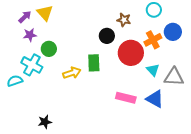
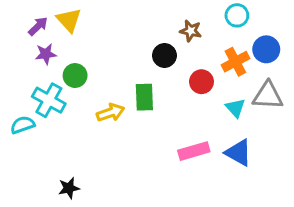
red circle: (131, 53) -> (201, 82), size x0.6
gray triangle: (174, 77) -> (268, 96), moved
pink rectangle: (126, 98) -> (194, 151), turned -30

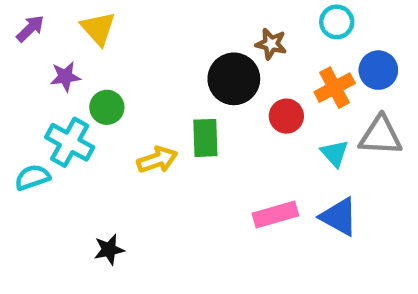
purple arrow: (38, 26) -> (30, 28), moved
black circle: (164, 55) -> (234, 79), size x1.5
black star: (69, 188) -> (109, 250), moved

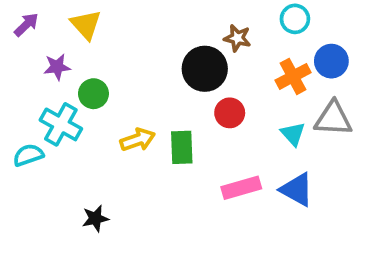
red circle: (286, 116) -> (230, 113), moved
green rectangle: (205, 138) -> (182, 147), moved

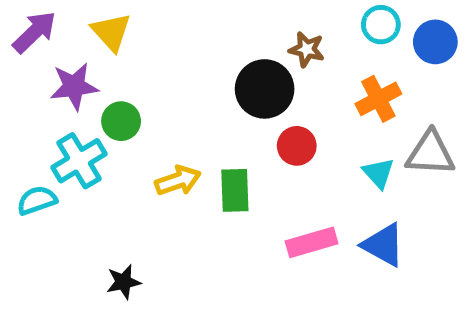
purple arrow: (26, 25) -> (34, 32), size x1.4
blue circle: (331, 61) -> (435, 42), moved
purple star: (57, 67) -> (74, 86), size x1.4
cyan cross: (61, 124) -> (79, 161), turned 30

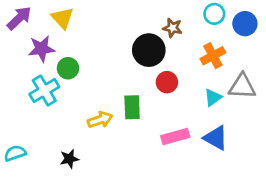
cyan triangle: (378, 173) -> (213, 97), turned 36
yellow arrow: (178, 181) -> (100, 120), moved
cyan semicircle: (37, 200) -> (15, 153), moved

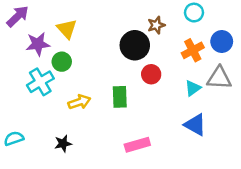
yellow triangle: (62, 18) -> (67, 29), moved
blue circle: (245, 24) -> (222, 41), moved
brown star: (172, 28) -> (156, 25), turned -30
yellow arrow: (100, 120) -> (79, 102), moved
pink rectangle: (175, 137) -> (137, 145), moved

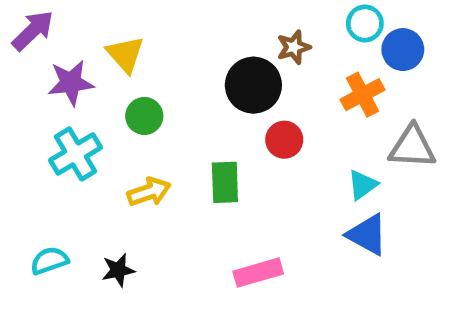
blue circle: (222, 41) -> (403, 50), moved
green circle: (62, 62) -> (144, 116), moved
cyan triangle: (193, 88) -> (363, 185), moved
cyan semicircle: (14, 138) -> (49, 261), moved

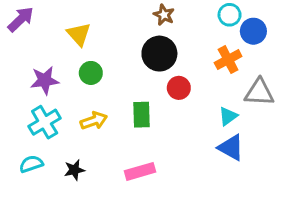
brown star: (294, 47) -> (164, 15), moved, turned -30
purple star: (71, 83) -> (45, 80), moved
cyan cross: (75, 154) -> (45, 122), moved
pink rectangle: (258, 273) -> (140, 171), moved

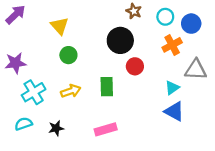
brown star: (164, 15) -> (134, 11), moved
cyan circle: (230, 15) -> (165, 17), moved
purple star: (45, 80) -> (16, 63), moved

